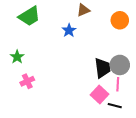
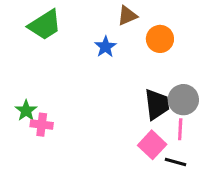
orange circle: (120, 20) -> (160, 39), moved
green star: (17, 57) -> (26, 111), moved
pink cross: (27, 81) -> (42, 125), turned 32

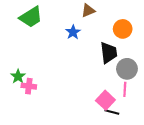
orange circle: (160, 39) -> (123, 29), moved
black trapezoid: (157, 104) -> (109, 53), moved
black line: (176, 162) -> (112, 112), moved

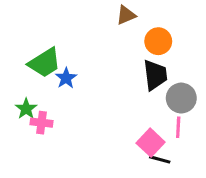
green trapezoid: (31, 17) -> (45, 63), moved
orange circle: (123, 29) -> (158, 41), moved
blue star: (73, 32) -> (66, 78), moved

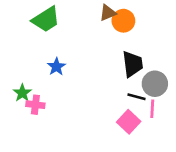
orange circle: (158, 41) -> (123, 21), moved
green trapezoid: (45, 63) -> (46, 19), moved
black line: (160, 159) -> (137, 97), moved

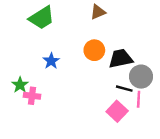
orange circle: (123, 21) -> (94, 50), moved
black trapezoid: (133, 64) -> (121, 59), turned -95

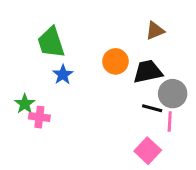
brown triangle: (98, 12) -> (155, 31), moved
green trapezoid: (42, 18) -> (51, 42), moved, turned 104
pink square: (117, 111) -> (148, 151), moved

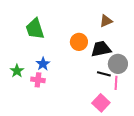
blue star: (63, 75) -> (43, 64), moved
pink cross: (39, 117) -> (38, 80), moved

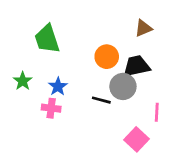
gray circle: (118, 64) -> (123, 86), moved
green star: (17, 71) -> (23, 81), moved
black line: (104, 74) -> (101, 100), moved

